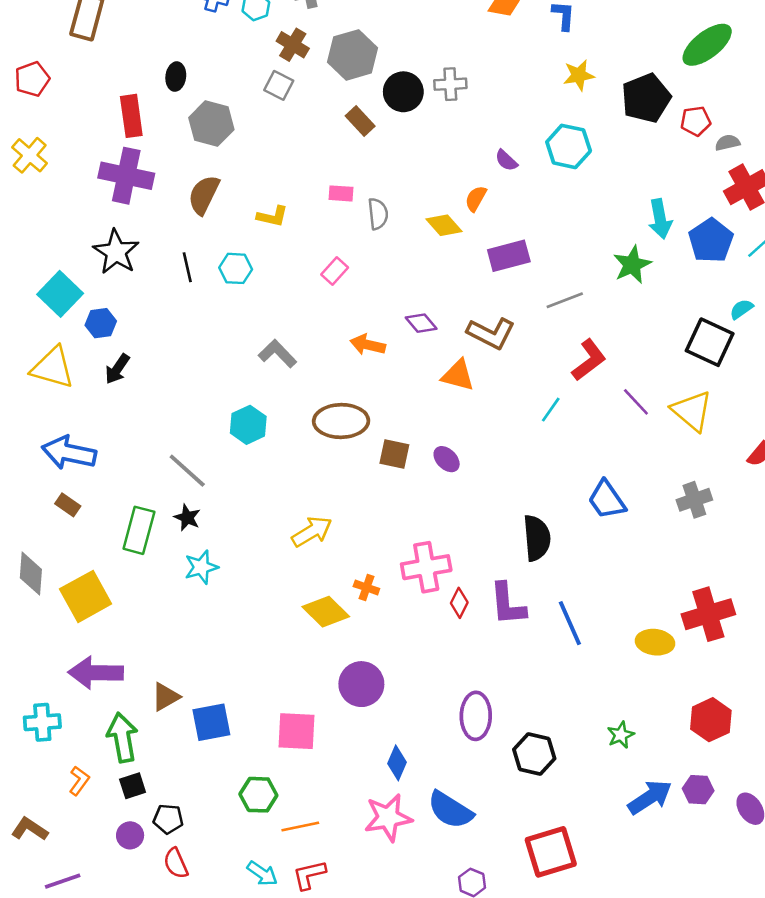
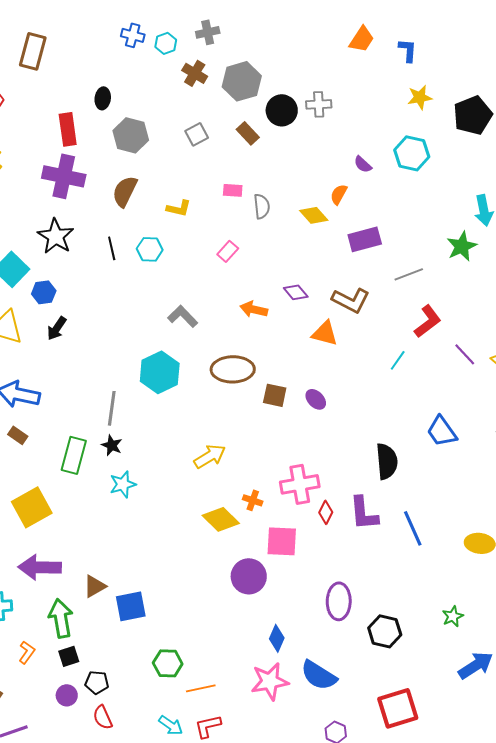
gray square: (279, 85) -> (197, 134), moved, turned 35
cyan hexagon: (248, 425) -> (160, 372), size x1.4
gray line: (187, 471) -> (112, 408), turned 56
pink square: (297, 731) -> (282, 541), moved

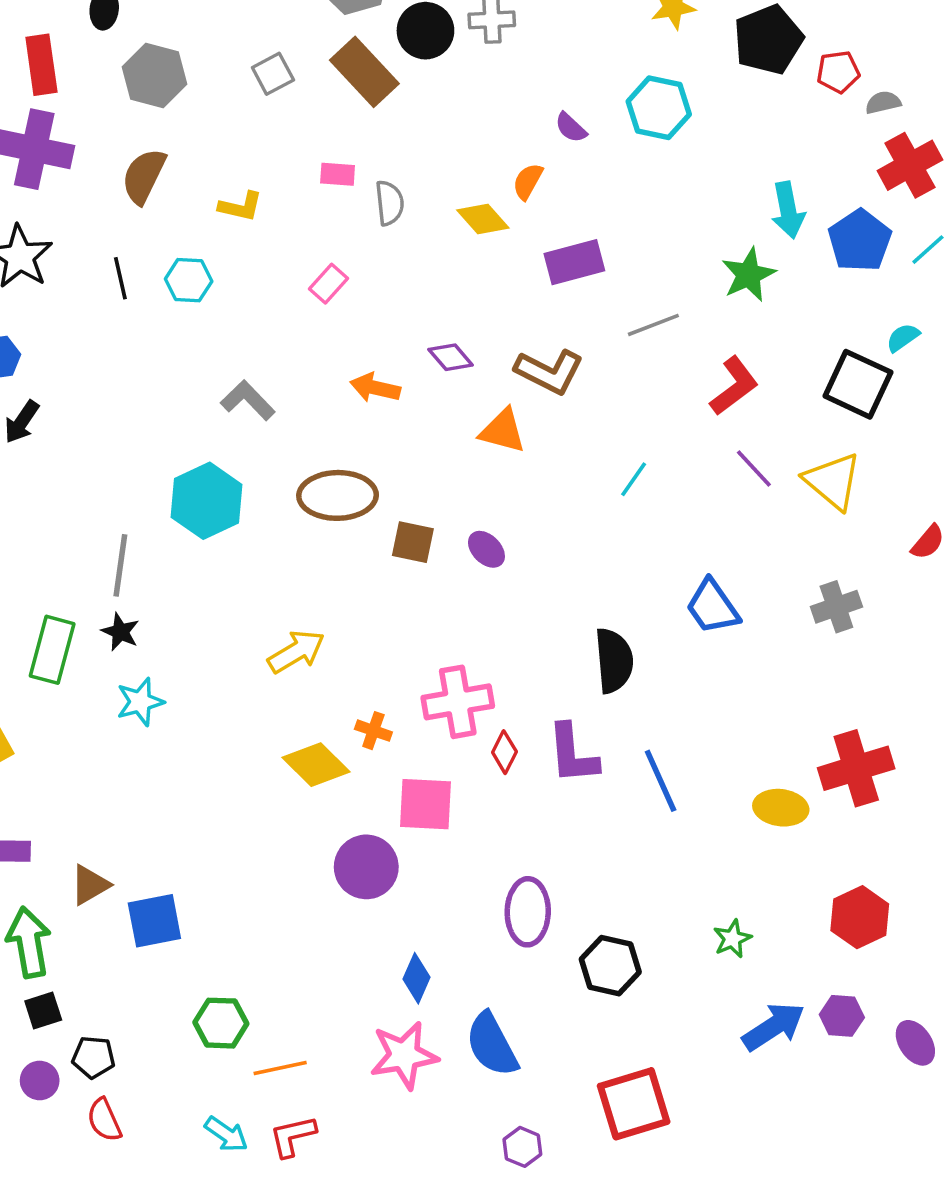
brown rectangle: (248, 133) -> (364, 72), size x1.6
red L-shape: (428, 321) -> (734, 386), moved
blue semicircle: (319, 675) -> (492, 1045), turned 30

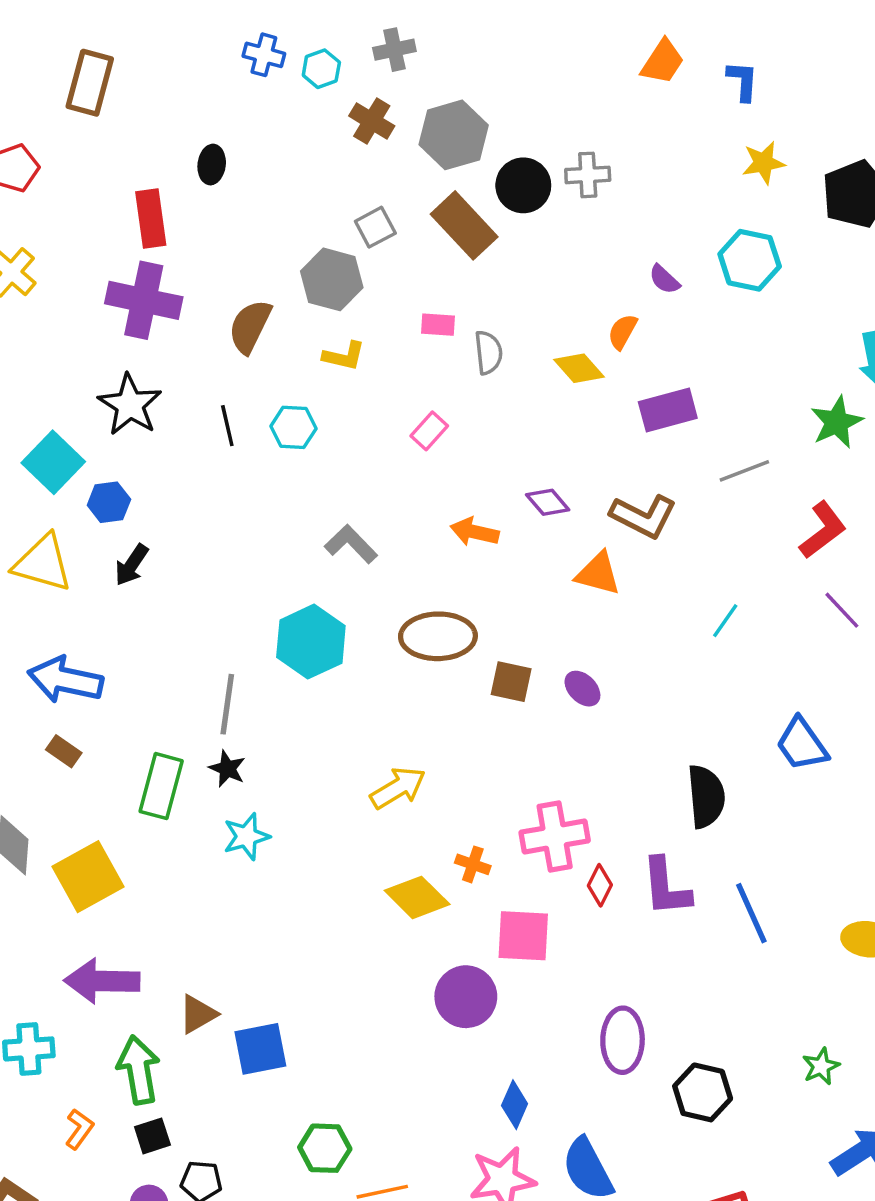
gray hexagon: (154, 76) -> (332, 279), moved

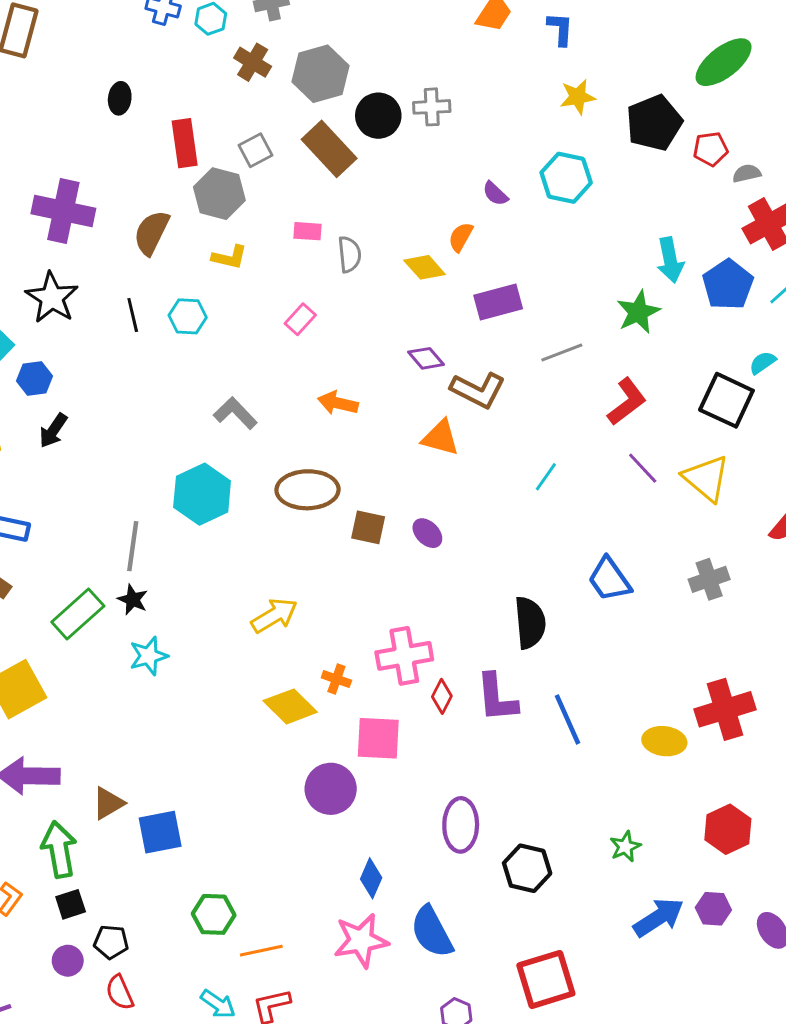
red rectangle: (151, 218) -> (185, 143), moved
purple diamond: (548, 502) -> (426, 358), moved
green rectangle: (161, 786) -> (78, 614), turned 33

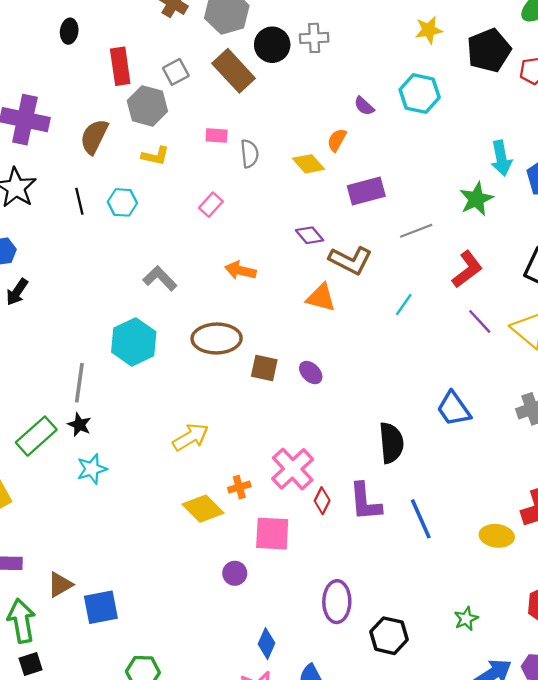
cyan line: (546, 477) -> (404, 304), moved
pink cross: (404, 656) -> (293, 469), turned -33
orange cross: (336, 679) -> (239, 487), turned -35
purple circle: (331, 789) -> (235, 573), size x0.6

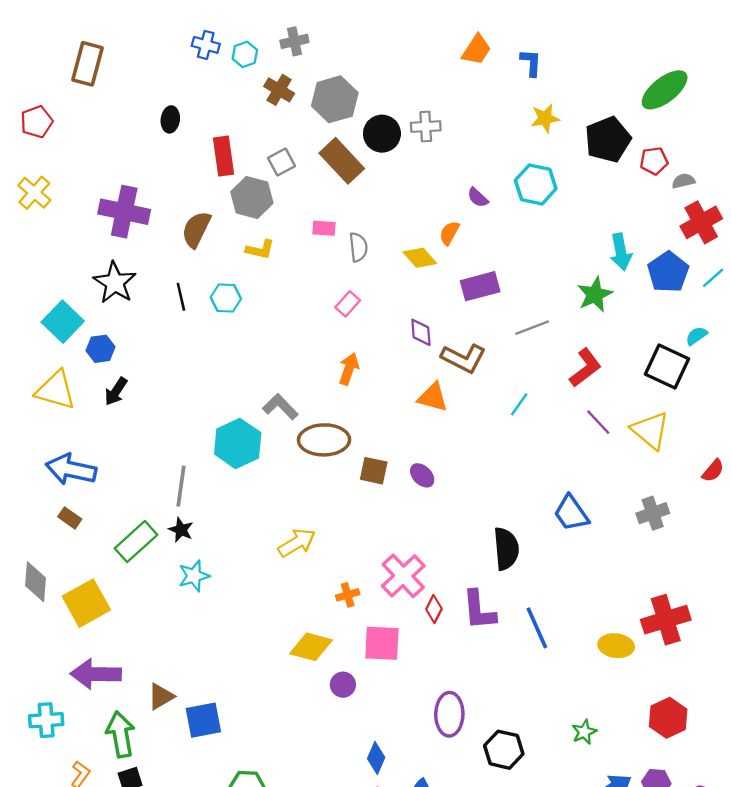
pink rectangle: (211, 205) -> (348, 304), moved
purple diamond: (310, 235) -> (421, 332), turned 36
orange arrow: (240, 270) -> (349, 369), turned 96
gray L-shape: (160, 278) -> (280, 407), moved
yellow diamond: (203, 509) -> (311, 647), moved, turned -30

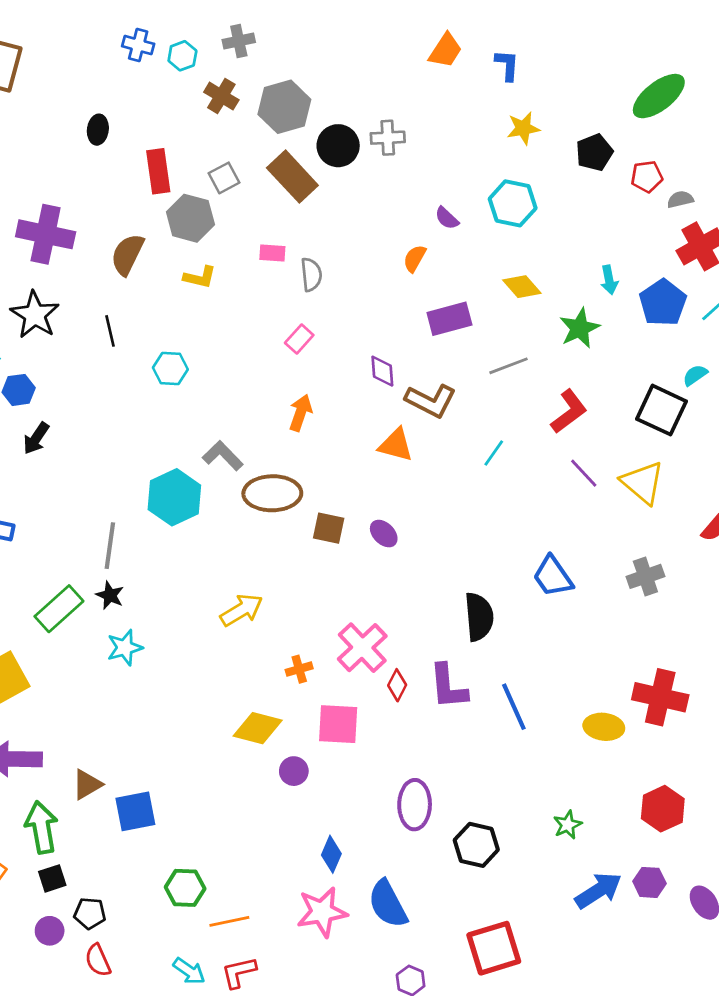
black pentagon: (608, 140) -> (594, 152), size x0.7
cyan arrow: (621, 252) -> (609, 280), size x0.7
yellow diamond: (420, 258) -> (522, 287), moved
cyan hexagon: (226, 298) -> (170, 368), moved
red cross: (666, 620) -> (660, 697), turned 30

